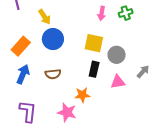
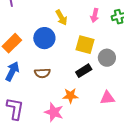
yellow arrow: (45, 17) -> (61, 17), moved
black rectangle: (94, 69) -> (84, 71), turned 42
pink triangle: (118, 82) -> (107, 98), moved

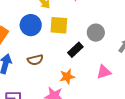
yellow square: (85, 45) -> (59, 25), moved

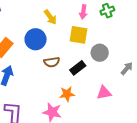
yellow square: (59, 25) -> (78, 35), moved
brown semicircle: (35, 60) -> (52, 62), moved

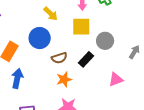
orange star: (67, 94) -> (64, 79), moved

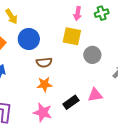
yellow arrow: (51, 14) -> (11, 16), moved
black rectangle: (86, 59) -> (71, 102), moved

